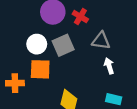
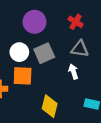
red cross: (80, 17) -> (76, 22), moved
white arrow: (109, 66) -> (73, 72), moved

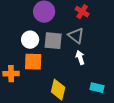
gray triangle: (80, 49) -> (76, 36), moved, turned 30
gray square: (44, 53) -> (53, 41), turned 30

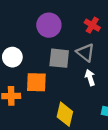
white circle: (30, 40) -> (12, 57), moved

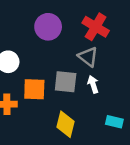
red cross: (92, 25) -> (96, 27), size x1.5
gray square: (59, 58) -> (66, 82), moved

